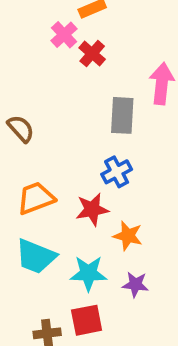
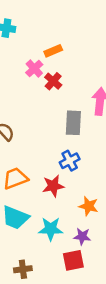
orange star: (128, 236) -> (89, 206), moved
red square: (87, 320) -> (73, 260), moved

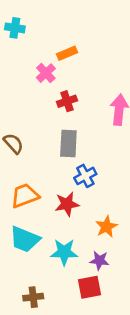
red cross: (53, 81) -> (67, 101), moved, turned 30
gray rectangle: (73, 123) -> (68, 143), moved
orange star: (89, 206) -> (106, 227), turned 30

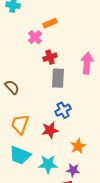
gray rectangle: (68, 143) -> (58, 78), moved
orange trapezoid: (25, 196) -> (20, 124), turned -50

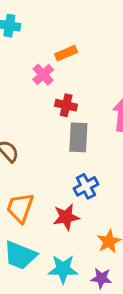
red cross: (50, 57) -> (66, 105), turned 32

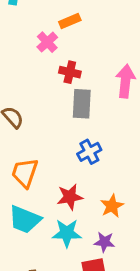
red star: (66, 217) -> (70, 197), moved

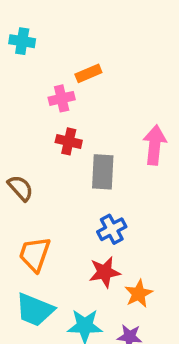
pink cross: (47, 42) -> (62, 98), turned 30
red cross: (70, 72) -> (69, 141), moved
red star: (70, 197) -> (105, 272), moved

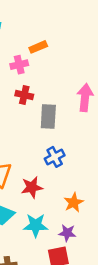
red star: (105, 272) -> (32, 187), moved

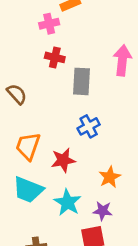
cyan star: (36, 225) -> (67, 202), turned 30

